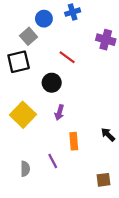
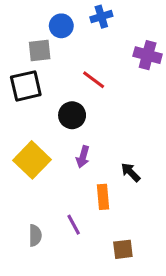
gray square: (28, 36) -> (40, 50), turned 35
black arrow: (108, 135) -> (131, 172), moved
brown square: (104, 180) -> (123, 249), moved

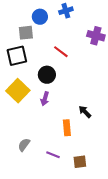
purple arrow: (83, 157) -> (45, 99), moved
yellow square: (32, 160) -> (18, 91), moved
purple line: (74, 225) -> (53, 155), moved, turned -40
gray semicircle: (35, 235) -> (24, 145), moved, turned -144

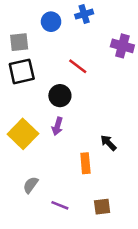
gray square: (26, 33) -> (19, 42), moved
yellow square: (18, 91) -> (23, 134), moved
purple line: (53, 155) -> (60, 205), moved

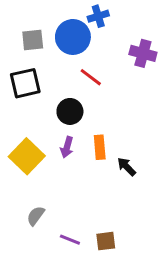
blue circle: (51, 22) -> (73, 37), moved, size x1.5
gray square: (19, 42) -> (33, 40), moved
orange rectangle: (85, 163) -> (100, 147), moved
brown square: (102, 207) -> (106, 241), moved

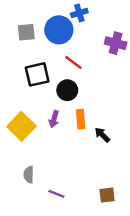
black square: (25, 83) -> (37, 74), moved
black circle: (70, 111) -> (67, 90), moved
gray semicircle: (36, 216) -> (29, 175), turned -35
brown square: (106, 241) -> (107, 195), moved

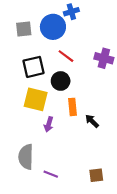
purple cross: (116, 43) -> (104, 58), moved
purple arrow: (54, 119) -> (49, 124), moved
yellow square: (21, 126) -> (36, 99), moved, turned -30
gray semicircle: (29, 175) -> (26, 157), size x1.6

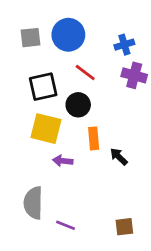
blue cross: (71, 12) -> (124, 45), moved
purple arrow: (49, 124) -> (63, 161), turned 80

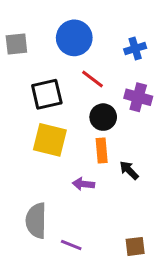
gray square: (31, 38) -> (16, 44), moved
purple cross: (134, 75) -> (138, 97), moved
black circle: (78, 105) -> (103, 117), moved
purple arrow: (63, 161) -> (83, 184), moved

